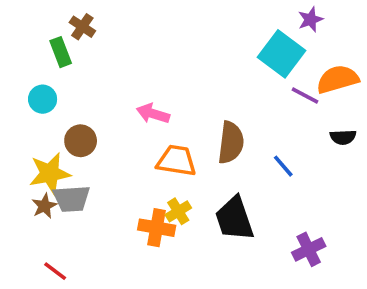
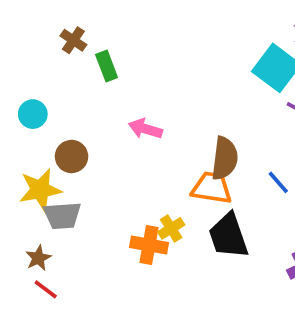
green rectangle: (61, 52) -> (107, 66), moved
orange trapezoid: (176, 161) -> (212, 188), moved
brown star: (44, 206) -> (38, 258), moved

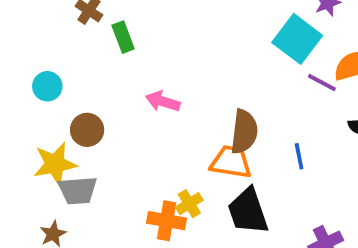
blue line: (278, 182) -> (299, 156), turned 30

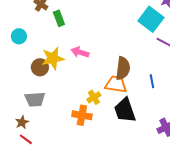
cyan circle: (47, 86) -> (19, 36), moved
yellow star: (55, 164) -> (53, 58), moved
yellow cross: (189, 204) -> (94, 97), moved

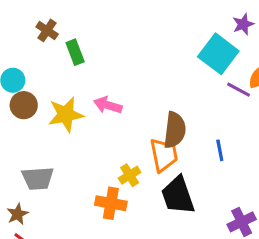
brown circle: (40, 67) -> (24, 105), moved
orange trapezoid: (116, 84) -> (164, 155), turned 70

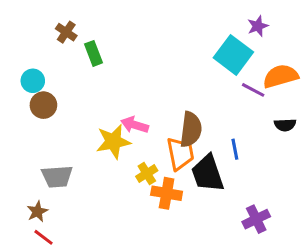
pink arrow: (108, 105) -> (135, 125), moved
yellow star: (66, 115) -> (113, 142), moved
black trapezoid: (178, 195) -> (208, 174), moved
orange cross: (111, 203) -> (167, 193), moved

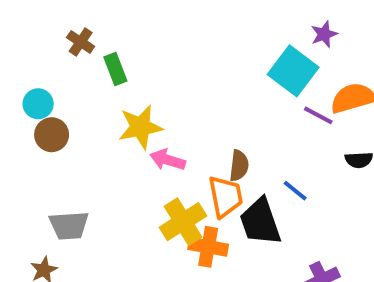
brown semicircle: (191, 129) -> (239, 166), size x0.7
yellow star: (113, 142) -> (140, 127), moved
blue line: (235, 149) -> (295, 191), turned -40
yellow cross: (147, 174) -> (183, 222), size x1.6

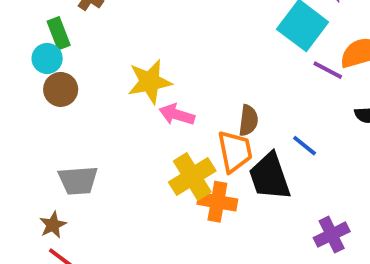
green rectangle: (115, 69) -> (59, 33), moved

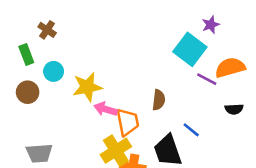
cyan circle: (47, 58) -> (54, 71), moved
brown semicircle: (248, 120) -> (159, 100), moved
orange trapezoid: (235, 151) -> (128, 122), moved

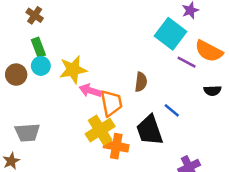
green rectangle: (26, 55) -> (38, 47), moved
orange semicircle: (230, 68) -> (209, 51), turned -136
cyan circle: (54, 71) -> (41, 66), moved

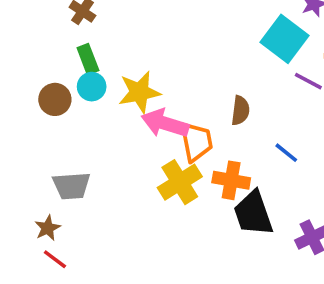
pink arrow: (90, 91) -> (165, 123), size x1.4
black trapezoid: (150, 130) -> (253, 213), moved
orange cross: (116, 146) -> (231, 180), moved

